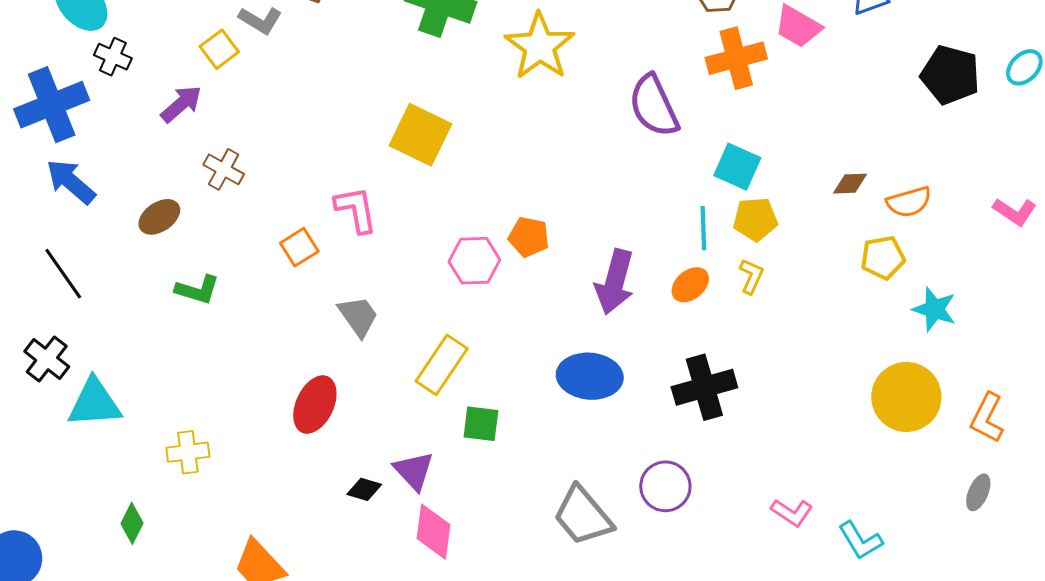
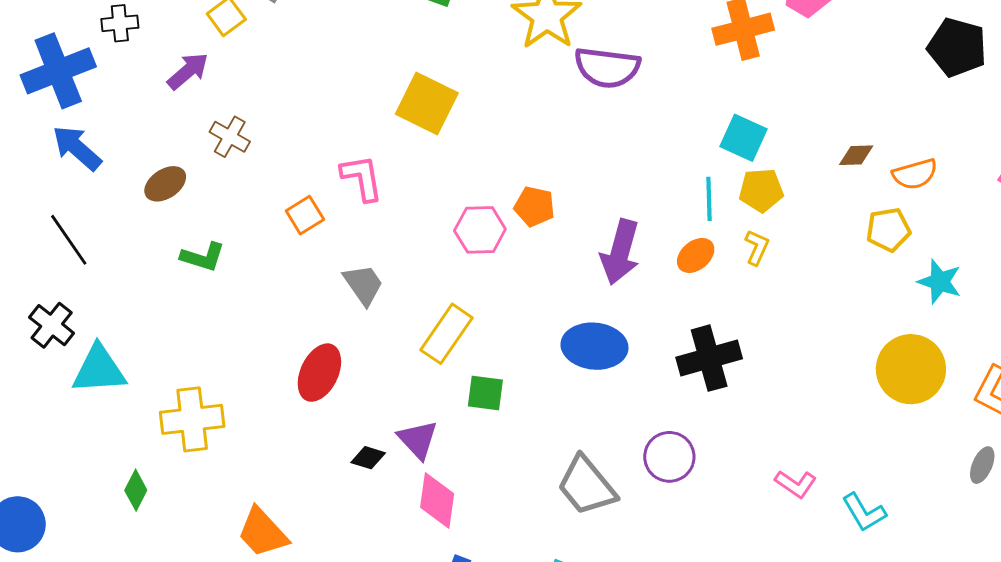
black cross: (113, 57) -> (120, 23), turned -30
purple semicircle: (654, 106) -> (607, 67), moved, turned -58
yellow cross: (188, 452) -> (192, 419), size x1.5

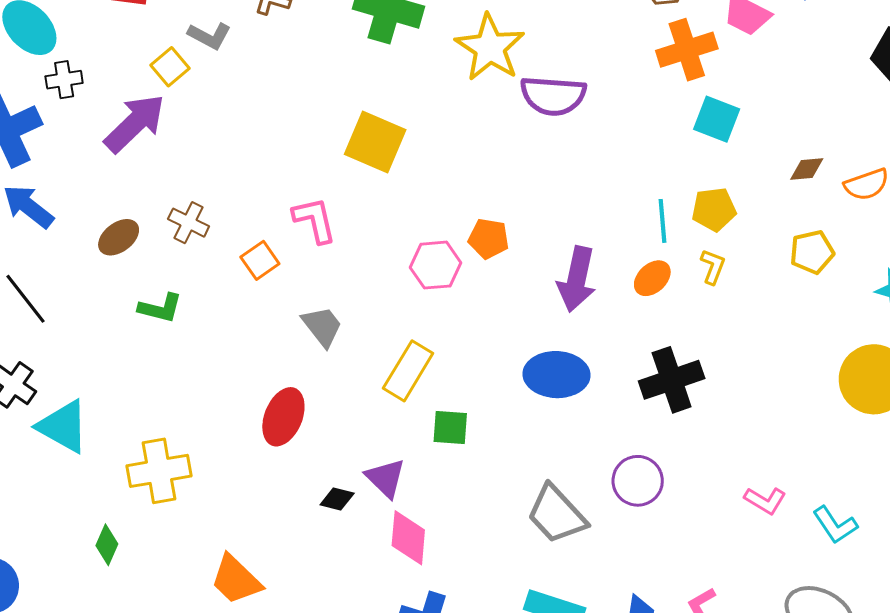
purple arrow: (188, 71) -> (135, 123), size x1.5
brown cross: (230, 137) -> (189, 223), moved
cyan square: (744, 138) -> (717, 119), moved
yellow pentagon: (888, 230) -> (812, 252), moved
cyan triangle: (99, 370) -> (63, 426), turned 36

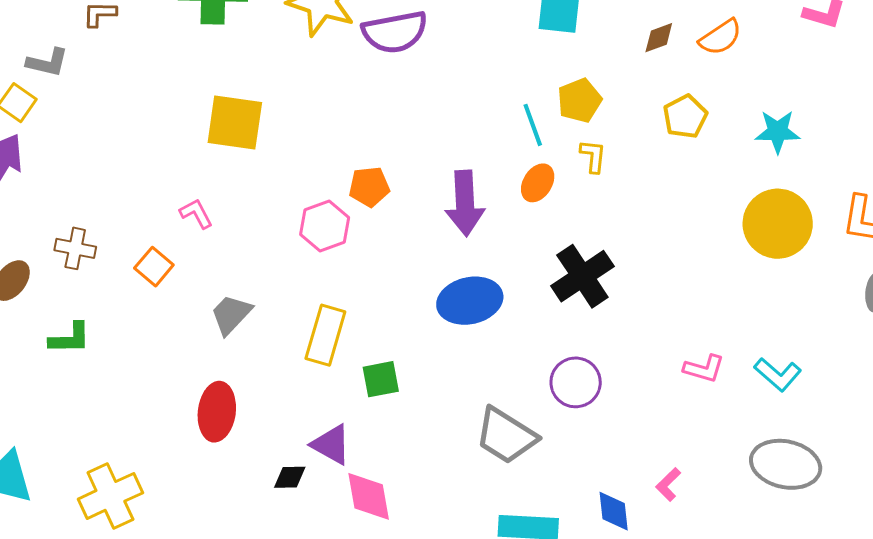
pink L-shape: (315, 220) -> (196, 213), size x0.7
gray trapezoid: (322, 326) -> (231, 314), turned -84

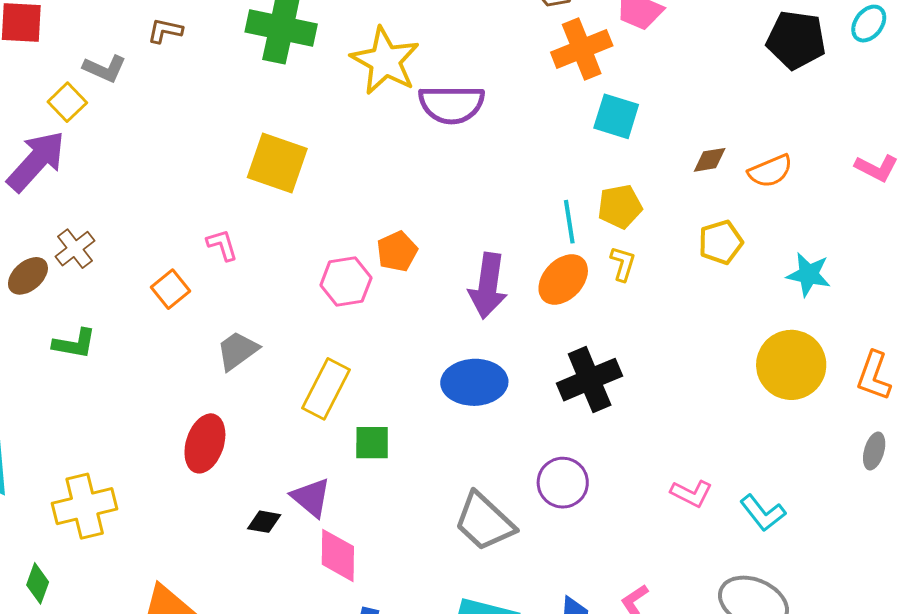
orange ellipse: (538, 183) -> (563, 279), size x1.4
orange pentagon: (369, 187) -> (397, 251), turned -30
brown cross: (75, 248) -> (75, 249), moved, turned 30

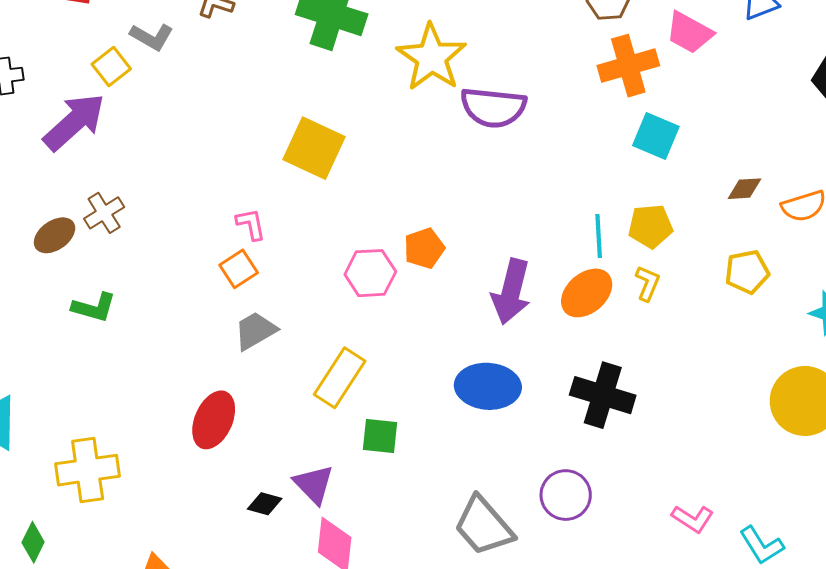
orange square: (171, 289) -> (239, 269), moved
black cross: (590, 380) -> (603, 395), turned 34

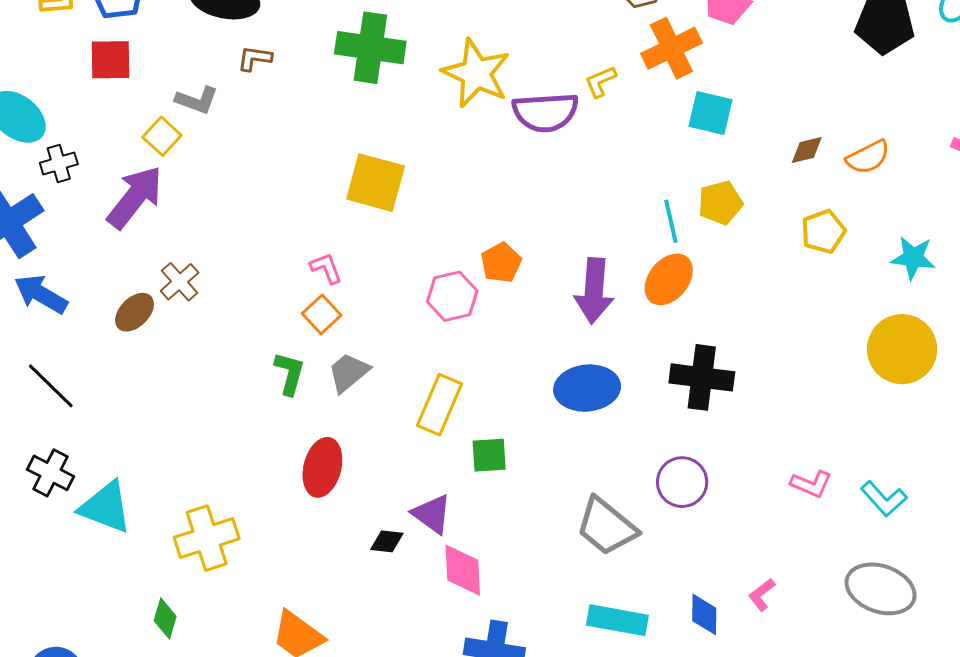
yellow L-shape: (648, 283) -> (600, 81), moved, turned -126
green L-shape: (94, 307) -> (289, 373), moved, turned -81

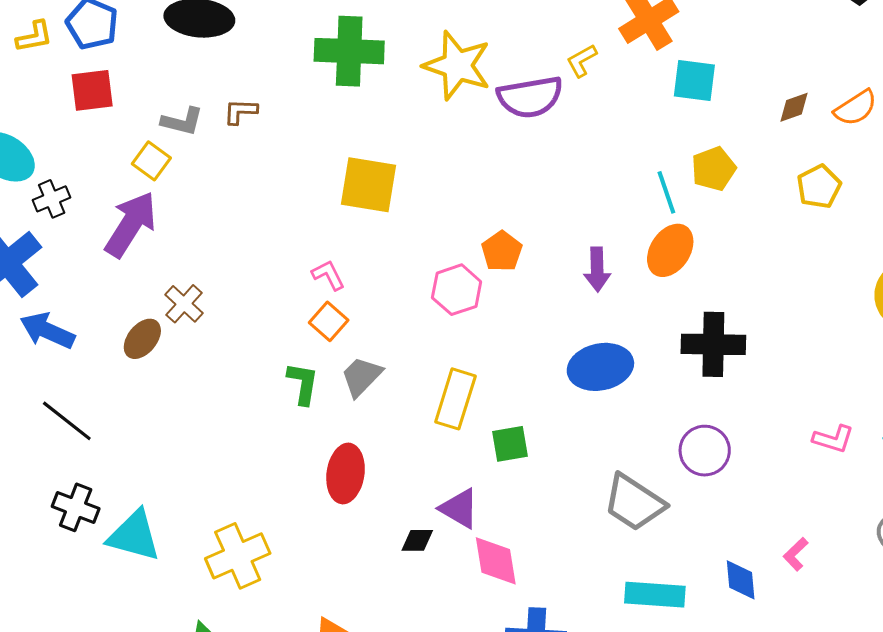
brown L-shape: (255, 58) -> (240, 111), moved
purple arrow: (594, 291) -> (597, 269), size x0.7

